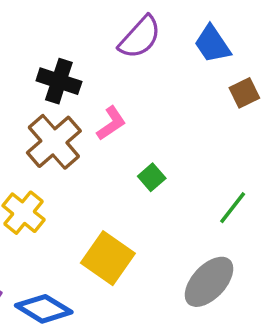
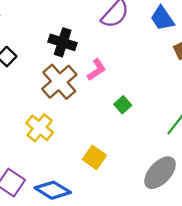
yellow square: (108, 258) -> (94, 157), size x0.7

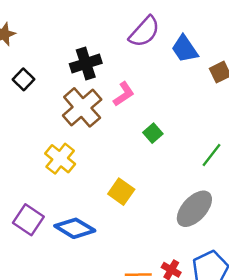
blue trapezoid: (162, 18) -> (185, 49), moved
black cross: (63, 42) -> (86, 63), turned -36

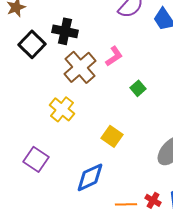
black cross: (86, 63) -> (65, 31), moved, turned 30
black square: (24, 79) -> (32, 44), size x1.5
blue diamond: (75, 228) -> (90, 177), moved, turned -56

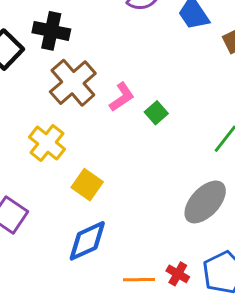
pink L-shape: (114, 56) -> (122, 97), moved
yellow square: (112, 136) -> (87, 185), moved

